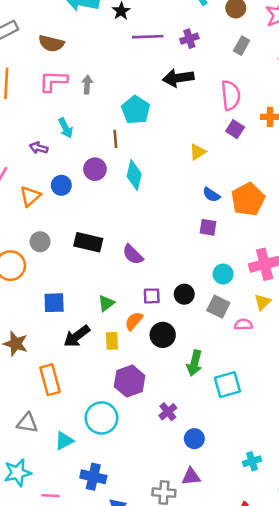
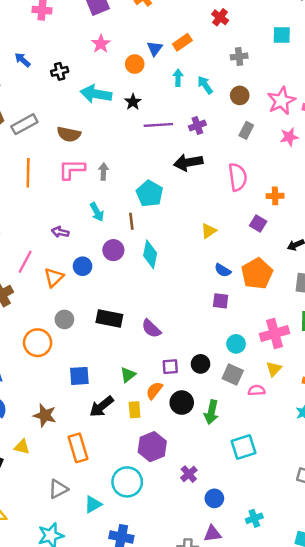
cyan arrow: (66, 128) -> (97, 212), moved
purple square: (235, 129) -> (258, 224), moved
green arrow: (194, 363) -> (211, 412), moved
gray triangle: (27, 423) -> (58, 489), turned -35
cyan cross: (252, 461) -> (254, 518), moved

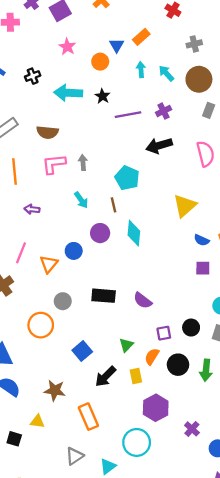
brown circle: (240, 95) -> (199, 79), size x1.5
yellow triangle: (209, 231) -> (185, 206), size x1.6
purple arrow: (60, 232) -> (32, 209), moved
blue square: (79, 376) -> (82, 351), turned -30

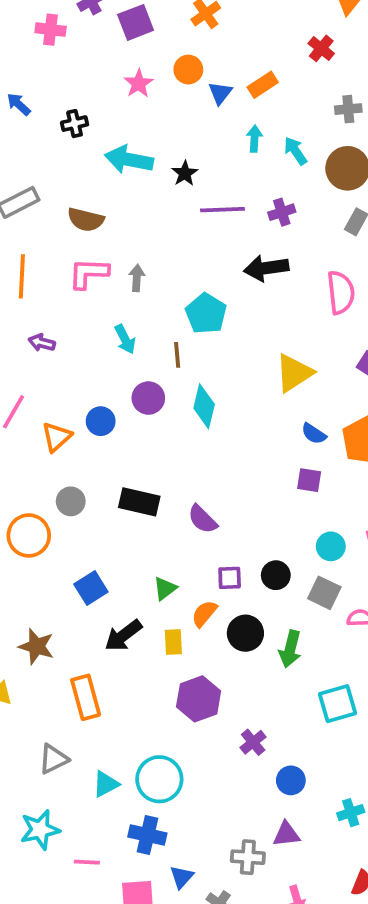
orange circle: (100, 62) -> (188, 70), moved
cyan circle: (137, 442) -> (159, 779), moved

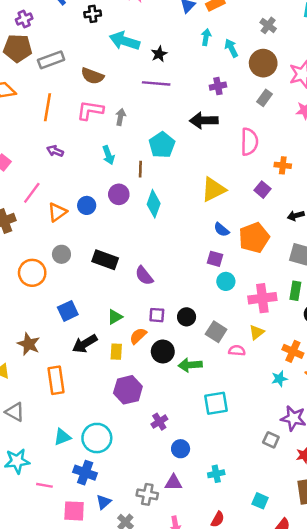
gray cross: (348, 109) -> (268, 25), turned 35
purple line: (222, 210) -> (156, 83), moved
cyan circle: (331, 546) -> (226, 281), moved
green arrow: (290, 649) -> (190, 365), turned 65
gray triangle: (53, 759) -> (15, 412), moved, turned 48

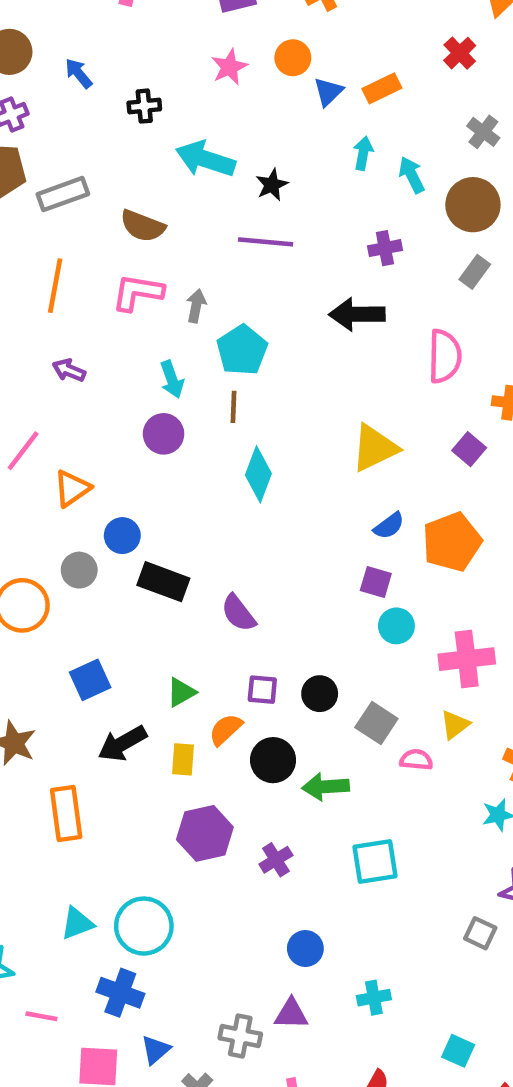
cyan pentagon: (162, 145) -> (242, 350), moved
purple circle: (119, 194) -> (164, 434), moved
blue circle: (87, 205) -> (122, 536), moved
blue semicircle: (221, 230) -> (389, 526), turned -77
purple cross: (159, 422) -> (276, 860), moved

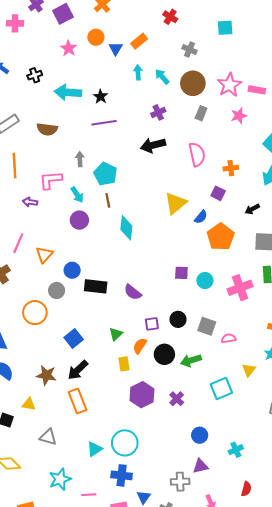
pink L-shape: (138, 292) -> (51, 180), moved
blue semicircle: (389, 526) -> (201, 217), moved
purple square: (376, 582) -> (181, 273), moved
yellow triangle: (455, 725) -> (249, 370), moved
black arrow: (122, 743) -> (78, 370), moved

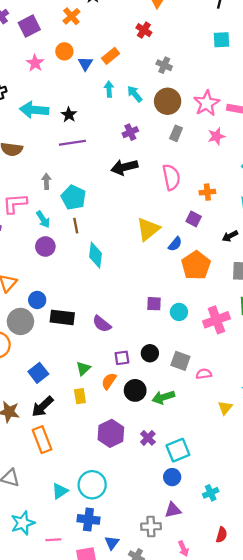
cyan square: (225, 28) -> (221, 40), moved
gray circle: (57, 290) -> (20, 321), size x1.5
yellow rectangle: (124, 364) -> (80, 396), moved
cyan square: (221, 389) -> (178, 450), moved

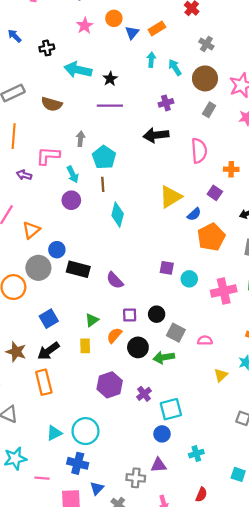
gray square: (180, 361) -> (176, 333), moved

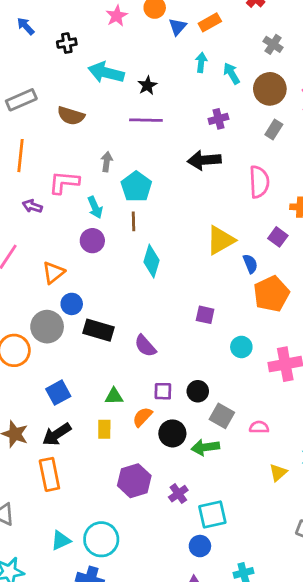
blue semicircle: (194, 214) -> (250, 264), turned -72
orange triangle: (31, 230) -> (53, 273), moved
purple square: (167, 268) -> (205, 315), moved
green triangle: (92, 320) -> (114, 396), turned 32

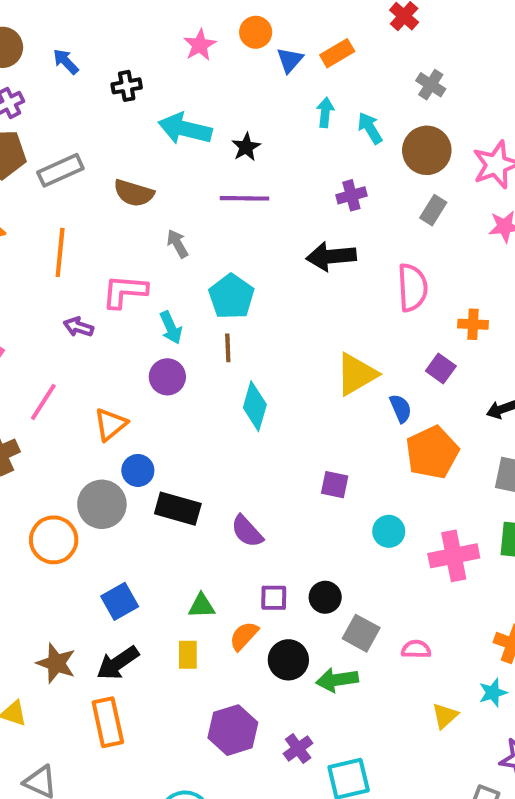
gray arrow: (107, 162) -> (177, 244), moved, turned -36

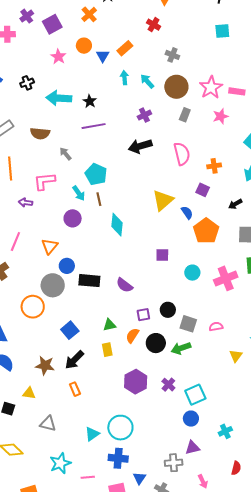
cyan arrow: (171, 328) -> (79, 193), moved
orange rectangle: (108, 722) -> (75, 389), size x0.6

